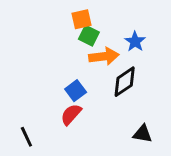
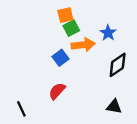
green square: (89, 36) -> (71, 28), turned 35
black diamond: (125, 82) -> (118, 65), moved
blue square: (76, 91) -> (61, 58), moved

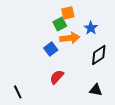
orange square: (65, 15) -> (68, 13), moved
red semicircle: (57, 91) -> (57, 77), moved

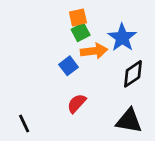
orange square: (68, 13) -> (78, 17), moved
blue star: (91, 28) -> (122, 38), size x1.5
black triangle: (96, 90) -> (129, 121), size x1.5

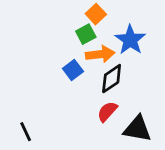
orange square: (78, 17) -> (96, 14), moved, turned -30
black diamond: (133, 74) -> (112, 79), moved
red semicircle: (77, 103) -> (107, 112), moved

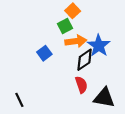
blue star: (130, 40) -> (99, 46), moved
blue square: (73, 70) -> (44, 53), moved
red semicircle: (107, 112) -> (81, 85), turned 119

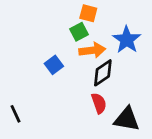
orange square: (73, 11) -> (88, 13), turned -32
blue star: (99, 46) -> (127, 40), moved
black line: (19, 100) -> (16, 114), moved

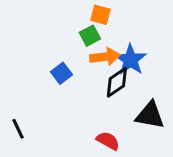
blue star: (127, 40) -> (130, 60), moved
red semicircle: (99, 103) -> (108, 141), moved, turned -42
black triangle: (127, 119) -> (150, 115), moved

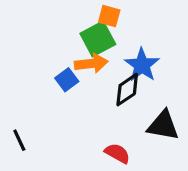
green square: (90, 36) -> (98, 39), size x1.5
orange arrow: (105, 57) -> (91, 63), moved

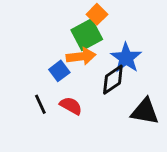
orange square: (109, 16) -> (97, 14), turned 30
black line: (19, 140) -> (40, 104), moved
red semicircle: (117, 153) -> (71, 106), moved

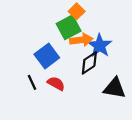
orange arrow: (81, 56) -> (81, 40), moved
blue square: (59, 71) -> (47, 56), size x1.5

